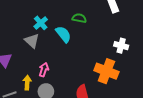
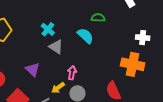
cyan cross: (41, 23) -> (48, 29), moved
yellow arrow: (27, 83) -> (58, 88), turned -120

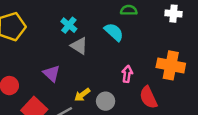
white cross: (143, 38) -> (173, 14), moved
pink arrow: (72, 73) -> (127, 74), moved

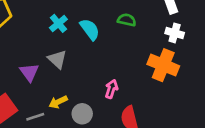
cyan semicircle: (114, 32) -> (90, 29), moved
gray triangle: (79, 46) -> (57, 59), moved
orange cross: (171, 65) -> (163, 65), moved

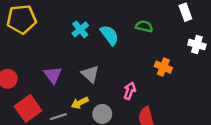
white cross: (175, 33) -> (197, 45), moved
gray triangle: (57, 59) -> (90, 74), moved
orange cross: (163, 65) -> (163, 67), moved, size x0.6

